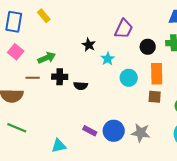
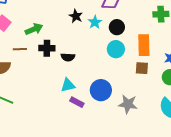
black circle: (148, 47) -> (117, 27), moved
cyan star: (108, 59) -> (95, 22), moved
blue circle: (114, 131) -> (101, 90), moved
cyan triangle: (59, 146) -> (68, 85), moved

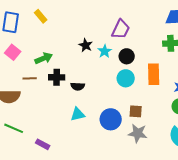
brown square: (142, 68) -> (136, 111), moved
purple rectangle: (77, 102) -> (43, 144), moved

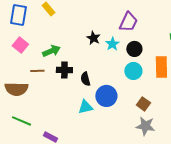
black semicircle: (78, 86) -> (85, 79), turned 72
brown square: (136, 111) -> (143, 104), turned 32
blue circle: (111, 119) -> (106, 96), moved

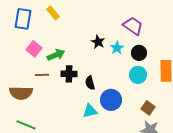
purple trapezoid: (128, 22) -> (133, 26), turned -80
pink square: (20, 45) -> (34, 49), moved

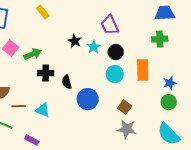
yellow rectangle: (53, 13) -> (43, 12), moved
purple trapezoid: (133, 26) -> (110, 25), turned -150
brown line: (42, 75) -> (19, 106), moved
cyan triangle: (90, 111) -> (43, 110), moved, turned 35

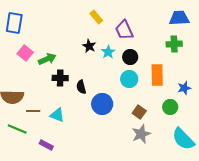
yellow rectangle: (43, 12) -> (96, 17), moved
green circle: (169, 102) -> (170, 107), moved
gray star: (127, 129) -> (141, 134), turned -30

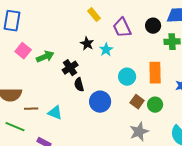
black circle: (130, 57) -> (153, 26), moved
black cross: (60, 78) -> (70, 68), moved, turned -35
green circle: (170, 107) -> (155, 105), moved
brown square: (139, 112) -> (137, 102), moved

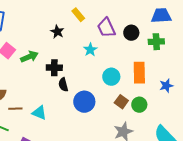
black circle: (153, 26) -> (131, 33), moved
black star: (87, 44) -> (57, 32), moved
black cross: (70, 68) -> (54, 68), turned 35

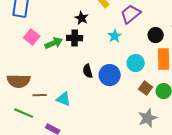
purple trapezoid: (106, 28) -> (131, 14), turned 75
black circle: (131, 33) -> (156, 35), moved
black cross: (54, 68) -> (75, 38), moved
blue circle: (84, 102) -> (110, 75), moved

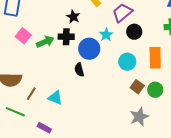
black circle: (156, 35) -> (134, 32), moved
blue circle: (110, 75) -> (89, 49), moved
brown line: (40, 95) -> (31, 94), turned -56

